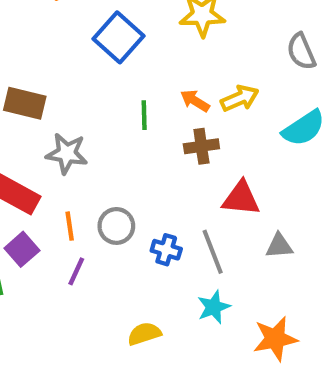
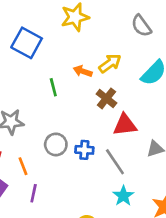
brown cross: (201, 146) -> (106, 98), moved, turned -30
gray circle: (116, 226) -> (56, 144), moved
blue cross: (166, 250) -> (84, 150), moved

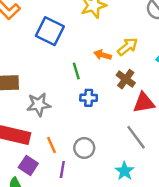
gray circle: (56, 144) -> (84, 148), moved
blue cross: (84, 150) -> (89, 98), moved
cyan star: (123, 196) -> (125, 171), moved

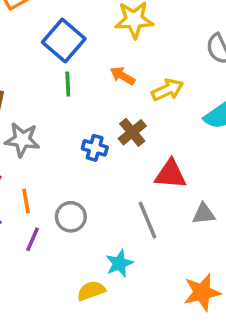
orange arrow: (103, 55) -> (122, 76), moved
green line: (76, 71) -> (68, 84), moved
brown cross: (126, 79) -> (132, 132), moved

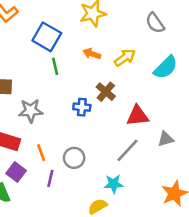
gray line: (147, 220) -> (128, 150), turned 76
cyan star: (119, 263) -> (114, 184), turned 30

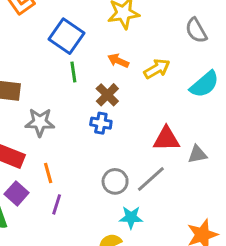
brown cross: (106, 92) -> (107, 95), moved
gray triangle: (166, 139) -> (197, 154), moved
gray circle: (74, 158) -> (115, 181), moved

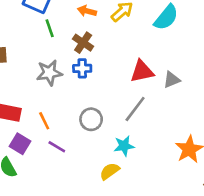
gray star: (40, 122) -> (49, 73), moved
gray circle: (115, 181) -> (91, 119), moved
purple line: (57, 204) -> (57, 147), turned -66

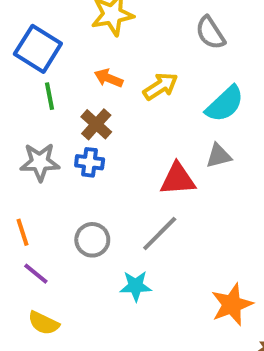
gray triangle: (172, 80) -> (219, 156), moved
yellow semicircle: (110, 171) -> (44, 323), moved, turned -126

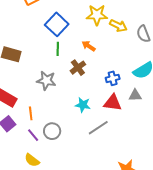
yellow arrow: (161, 86) -> (118, 26), moved, turned 48
blue cross: (90, 162) -> (113, 78), moved, turned -32
gray circle: (92, 240) -> (52, 131), moved
cyan star: (136, 286) -> (83, 105), moved

